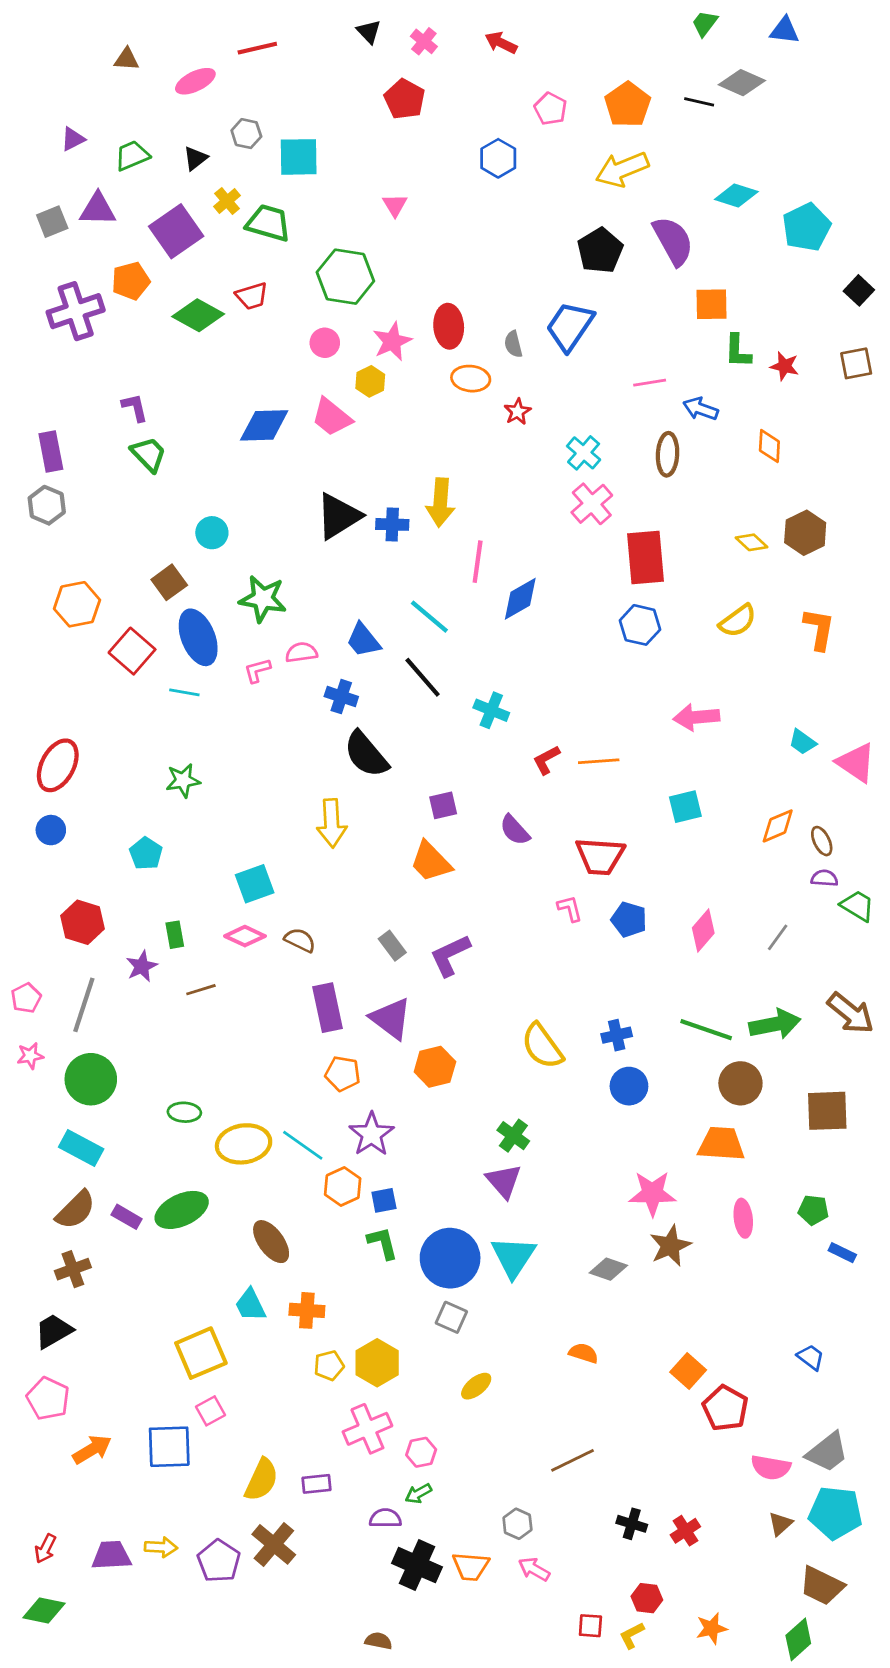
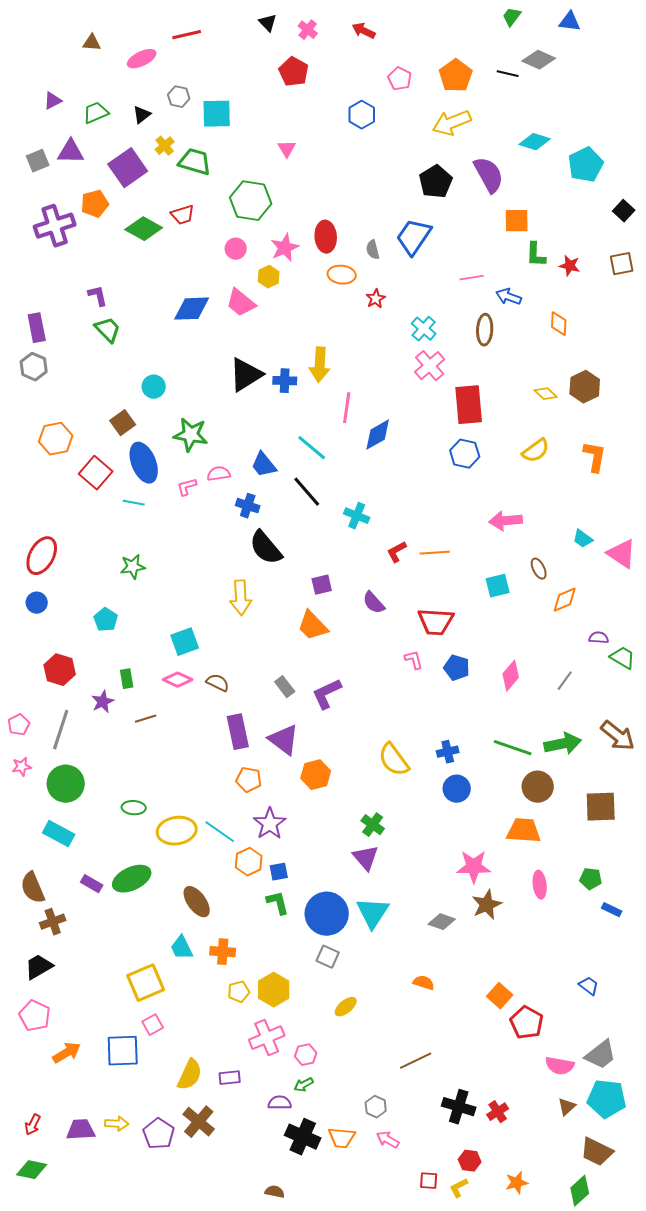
brown ellipse: (822, 841) -> (539, 569), moved
brown semicircle: (76, 1210) -> (33, 888), moved, turned 112
black cross: (632, 1524) -> (459, 1107), size x1.5

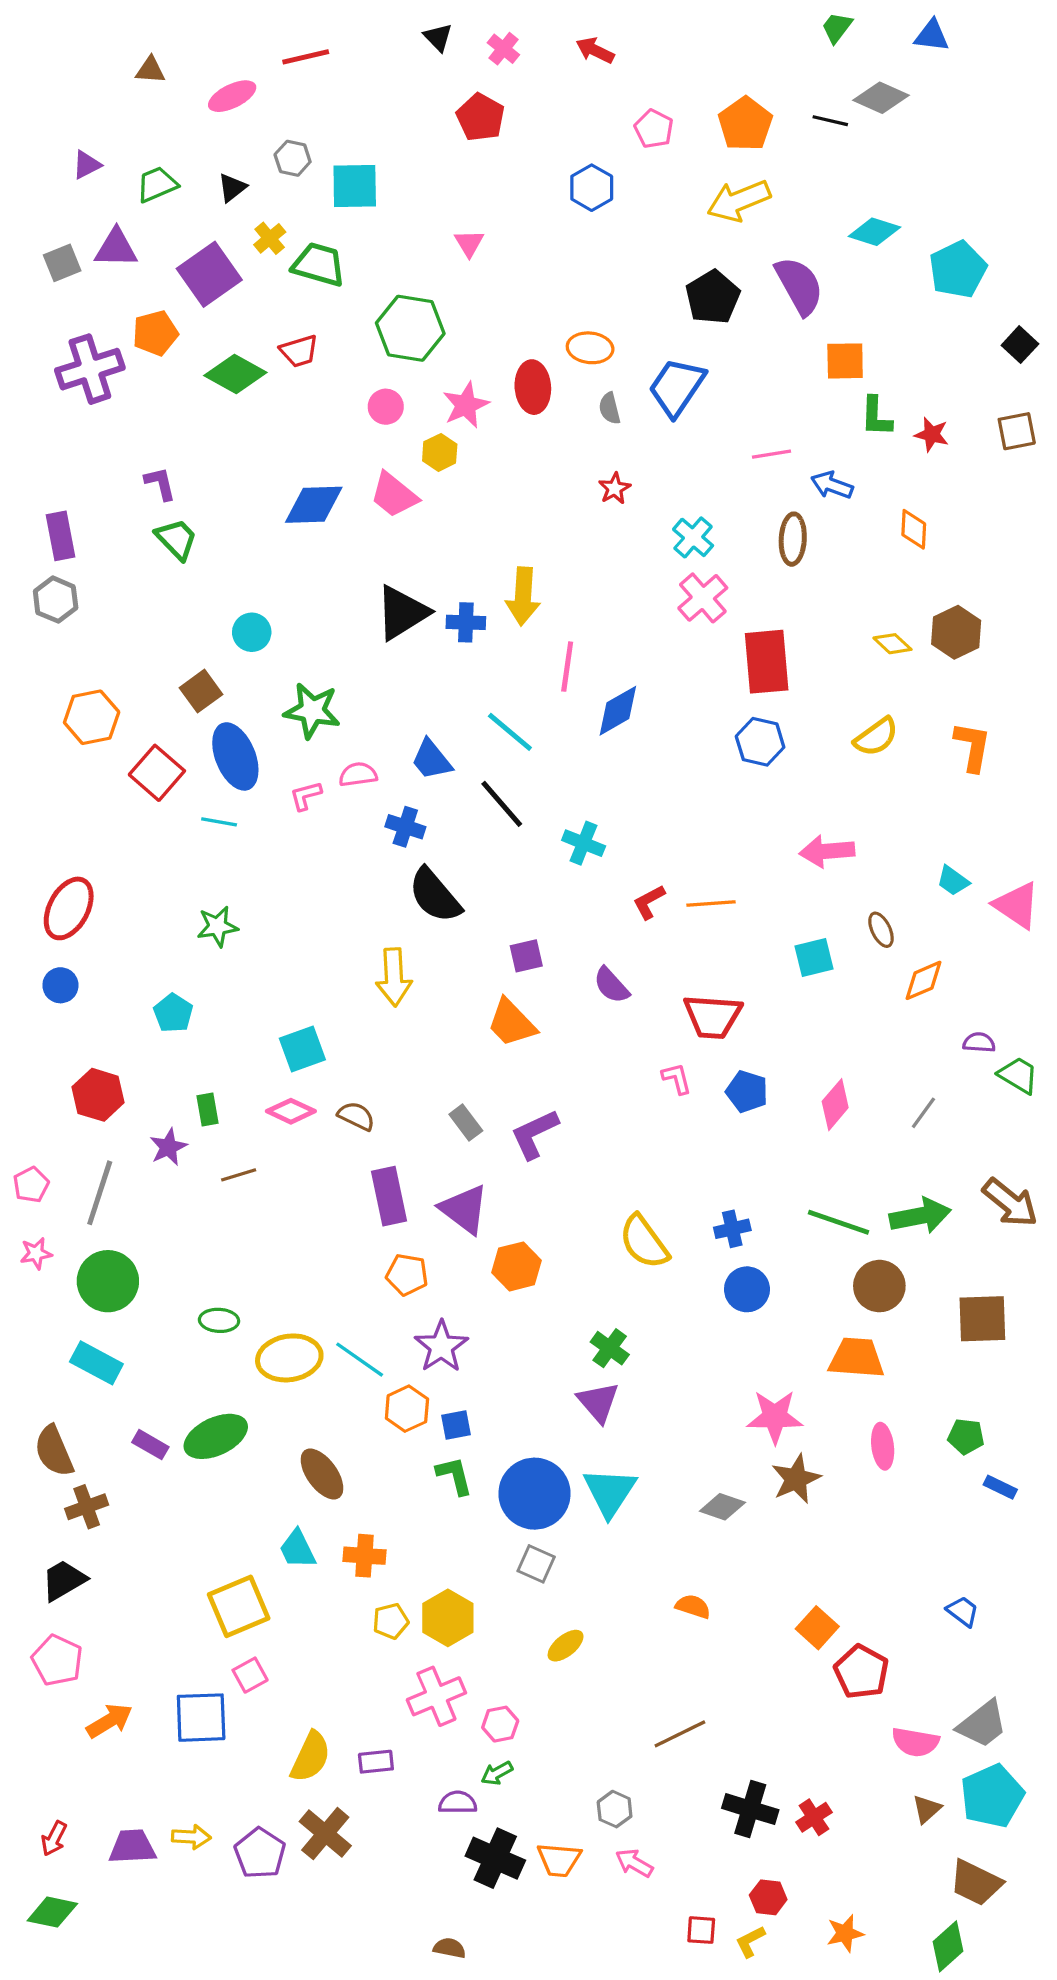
orange ellipse: (342, 275) -> (590, 348), moved
cyan pentagon: (607, 1099) -> (992, 1796), turned -30

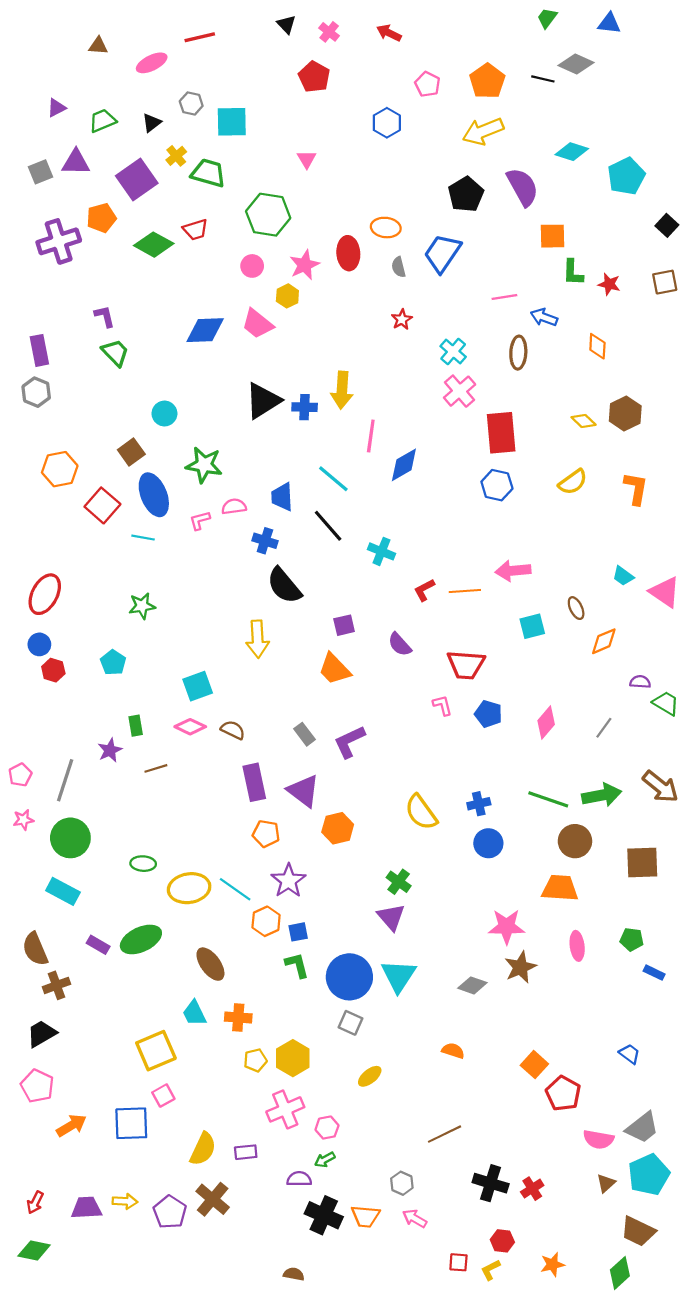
blue trapezoid: (432, 760) -> (282, 497), turned 36
pink arrow: (827, 851) -> (513, 571), moved
red hexagon: (98, 1095) -> (53, 670), moved, size x0.7

